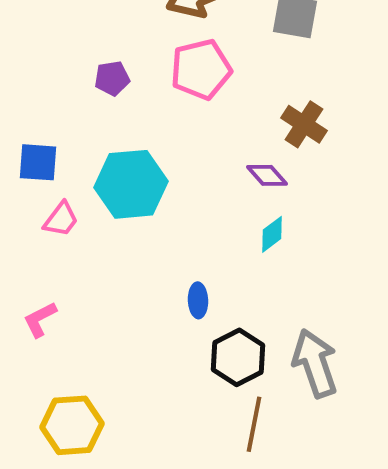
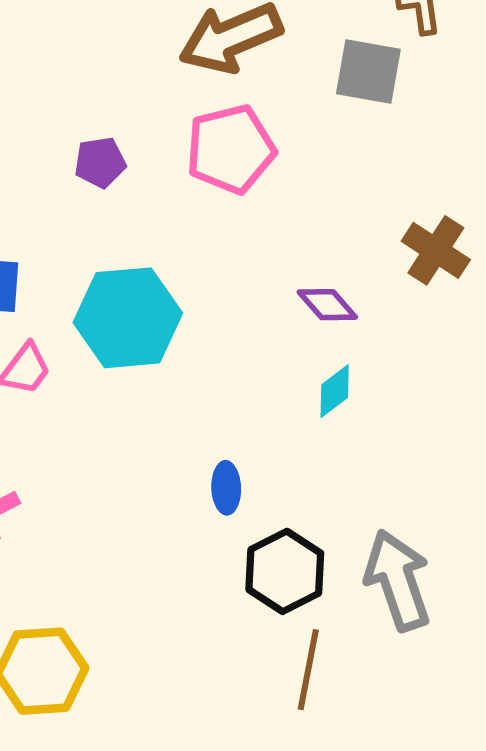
brown cross: (304, 124) -> (436, 250), moved

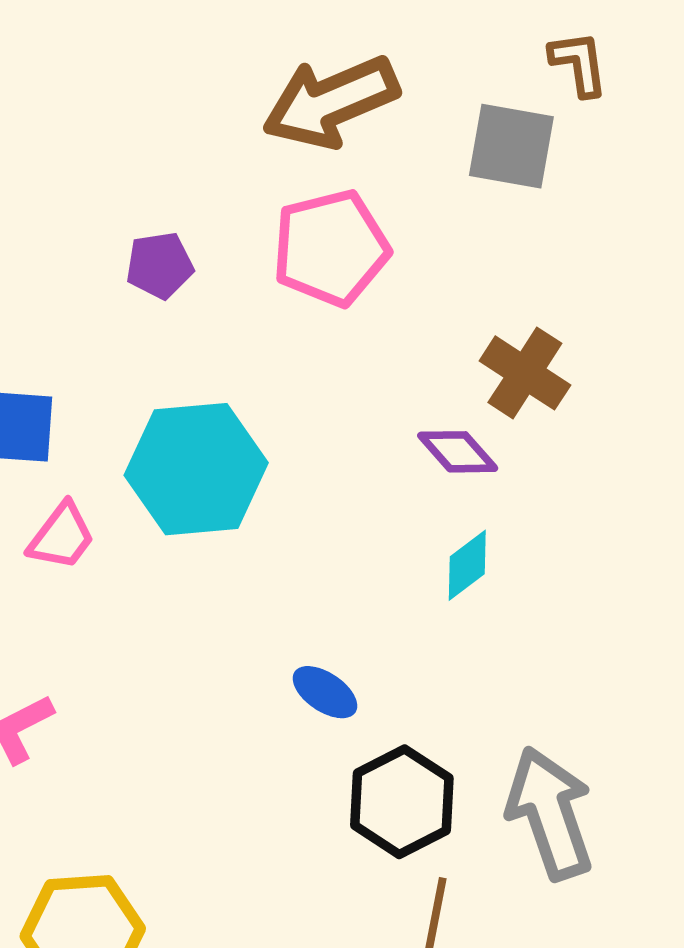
brown cross: (436, 250) -> (525, 373), moved
blue ellipse: (226, 488) -> (325, 692), turned -54

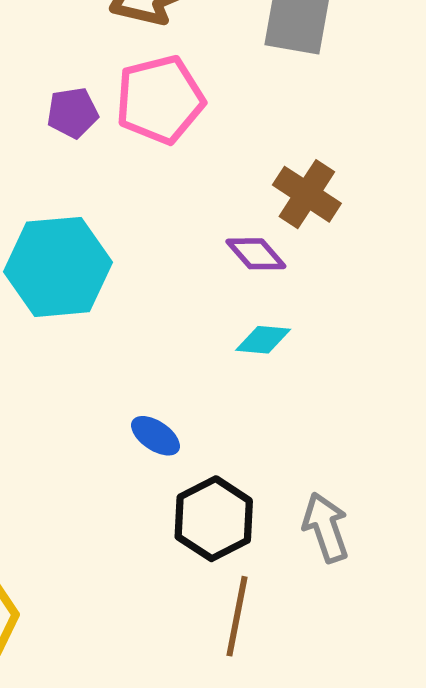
purple pentagon: (160, 265) -> (73, 113), moved
cyan diamond: (467, 565) -> (263, 340), turned 42
gray arrow: (550, 813) -> (326, 527), size x0.7

